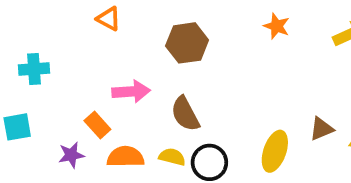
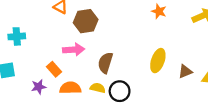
brown hexagon: (187, 43) -> (86, 21), moved
brown semicircle: (185, 114) -> (105, 63), turned 45
yellow ellipse: (275, 151) -> (158, 61), moved

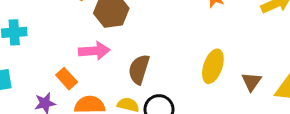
brown triangle: (185, 71) -> (251, 82), turned -32

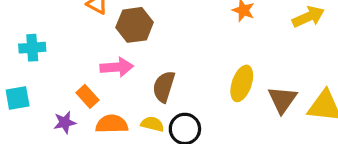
brown triangle: (251, 82) -> (282, 100), size x1.4

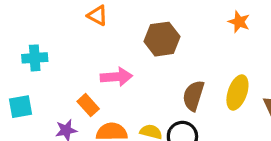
brown hexagon: (135, 25) -> (162, 39), moved
brown semicircle: (164, 87) -> (193, 96), moved

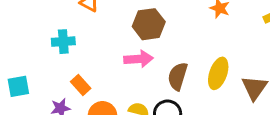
cyan cross: (35, 58) -> (63, 42), moved
pink arrow: (116, 77) -> (139, 59), moved

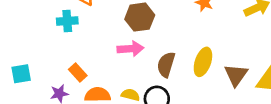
cyan cross: (63, 42) -> (67, 21), moved

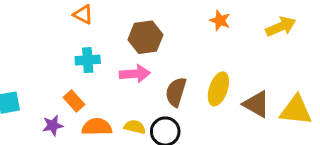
cyan cross: (67, 21) -> (88, 60), moved
brown triangle: (236, 75) -> (256, 104), turned -35

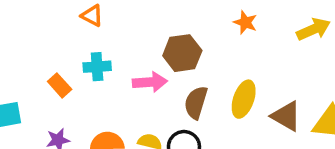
brown hexagon: (145, 37) -> (182, 53), moved
orange rectangle: (74, 101) -> (60, 85), moved

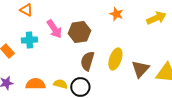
pink arrow: (150, 82) -> (54, 29), moved, turned 60
brown triangle: (286, 116) -> (140, 69), turned 42

